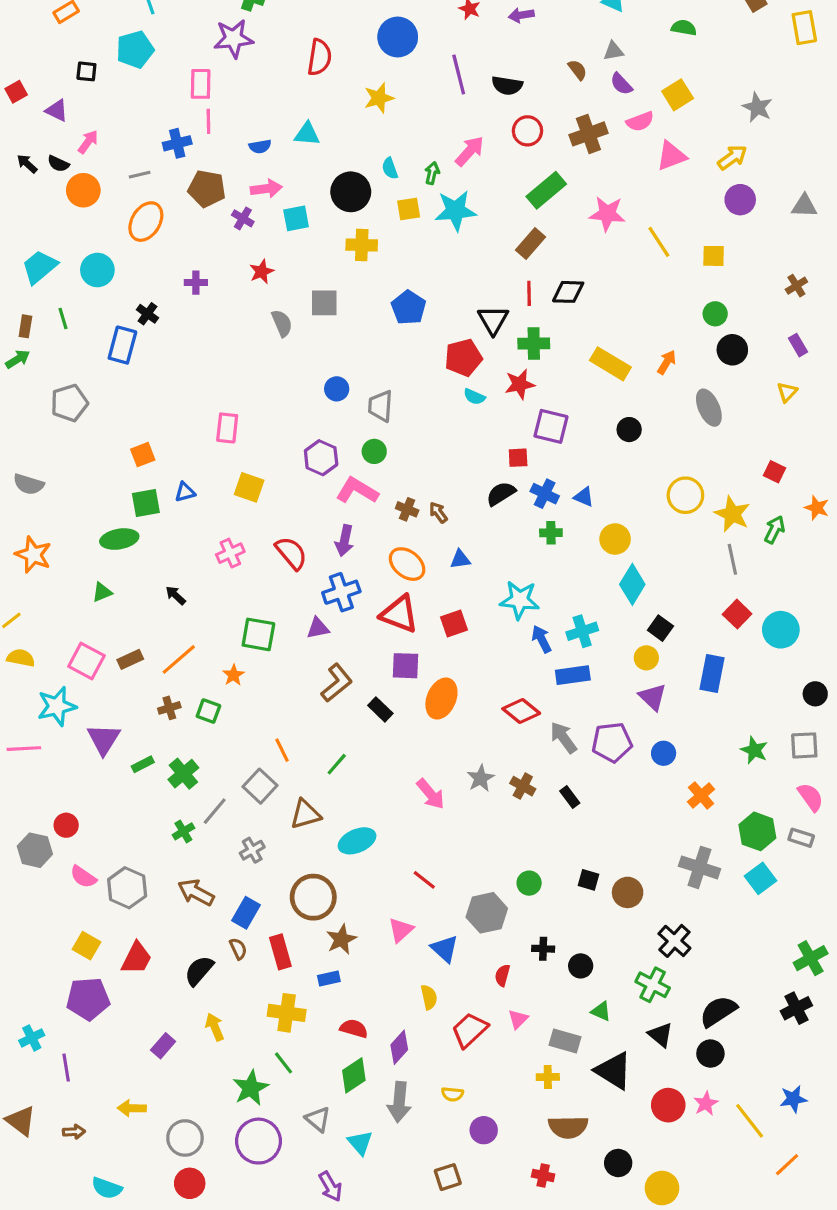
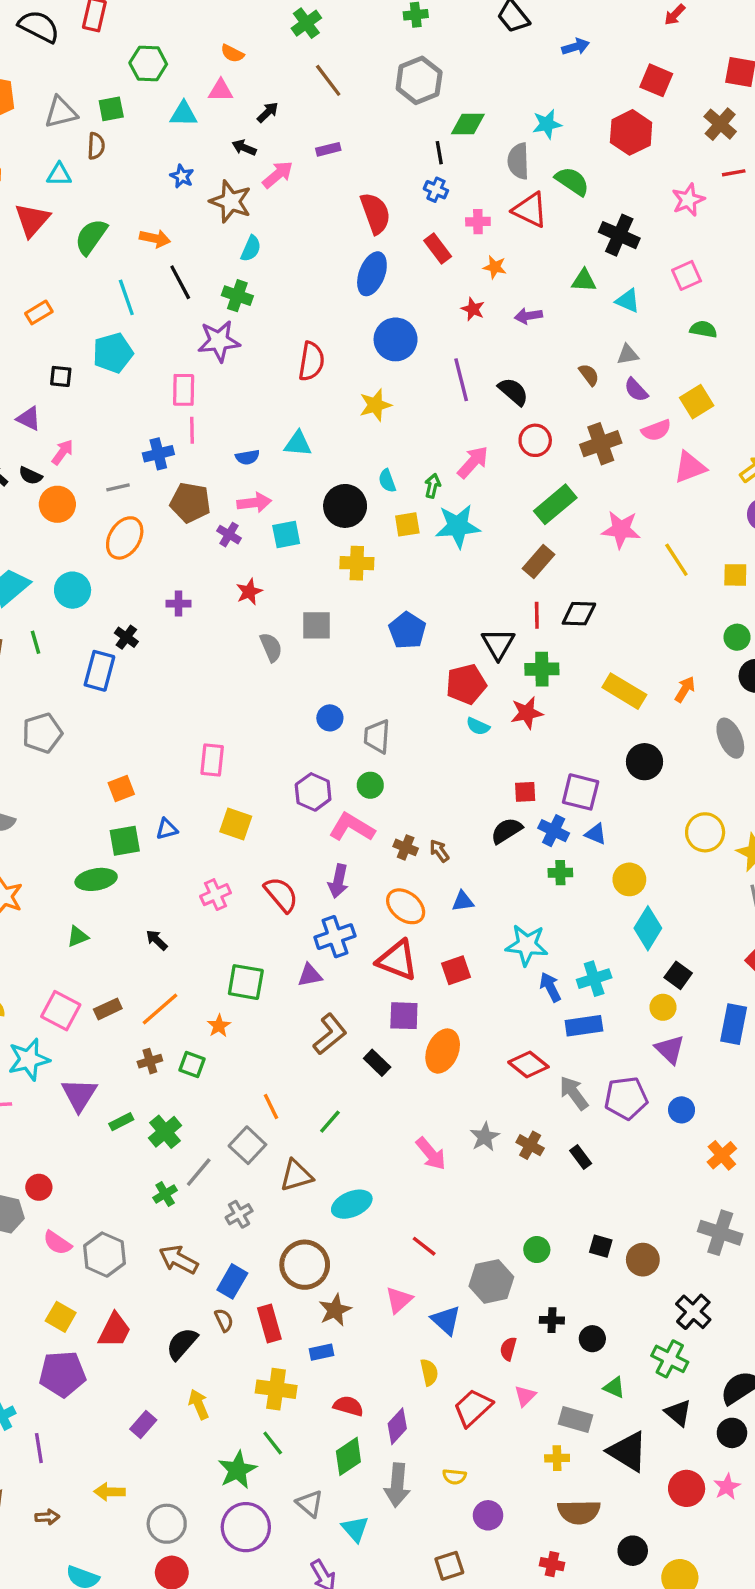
black semicircle: (507, 85) -> (513, 392), turned -148
purple square: (551, 426) -> (581, 792), moved
black circle: (629, 430) -> (644, 762), size x1.4

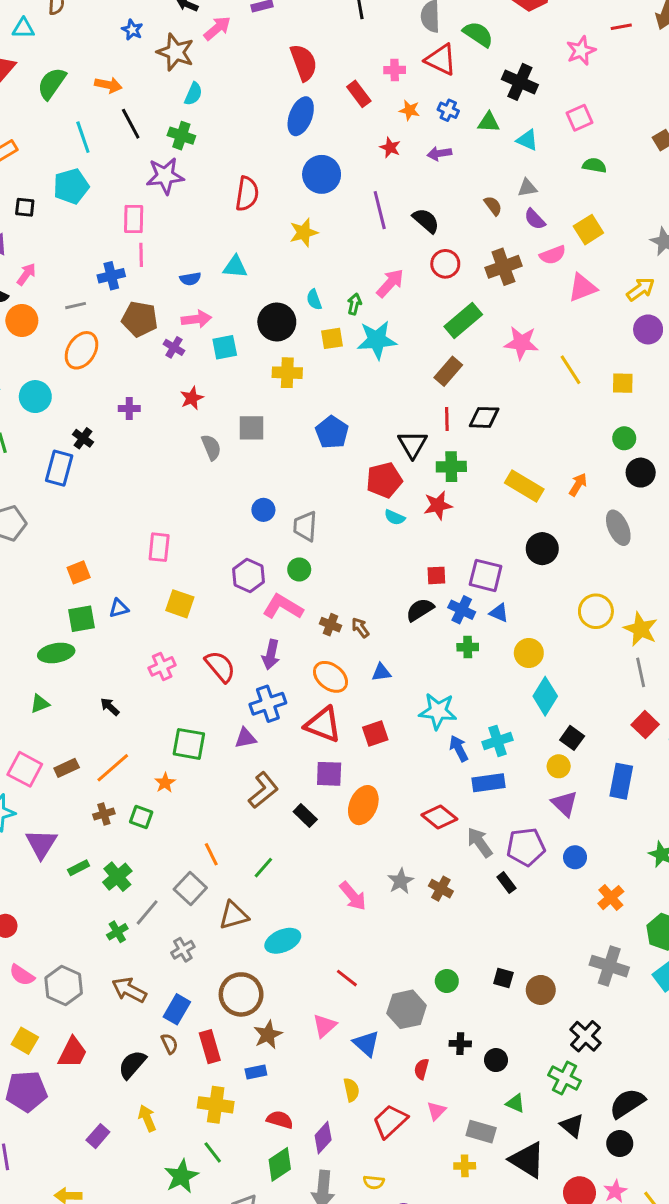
blue cross: (436, 190) -> (448, 110), moved
black rectangle: (581, 1157) -> (506, 883), moved

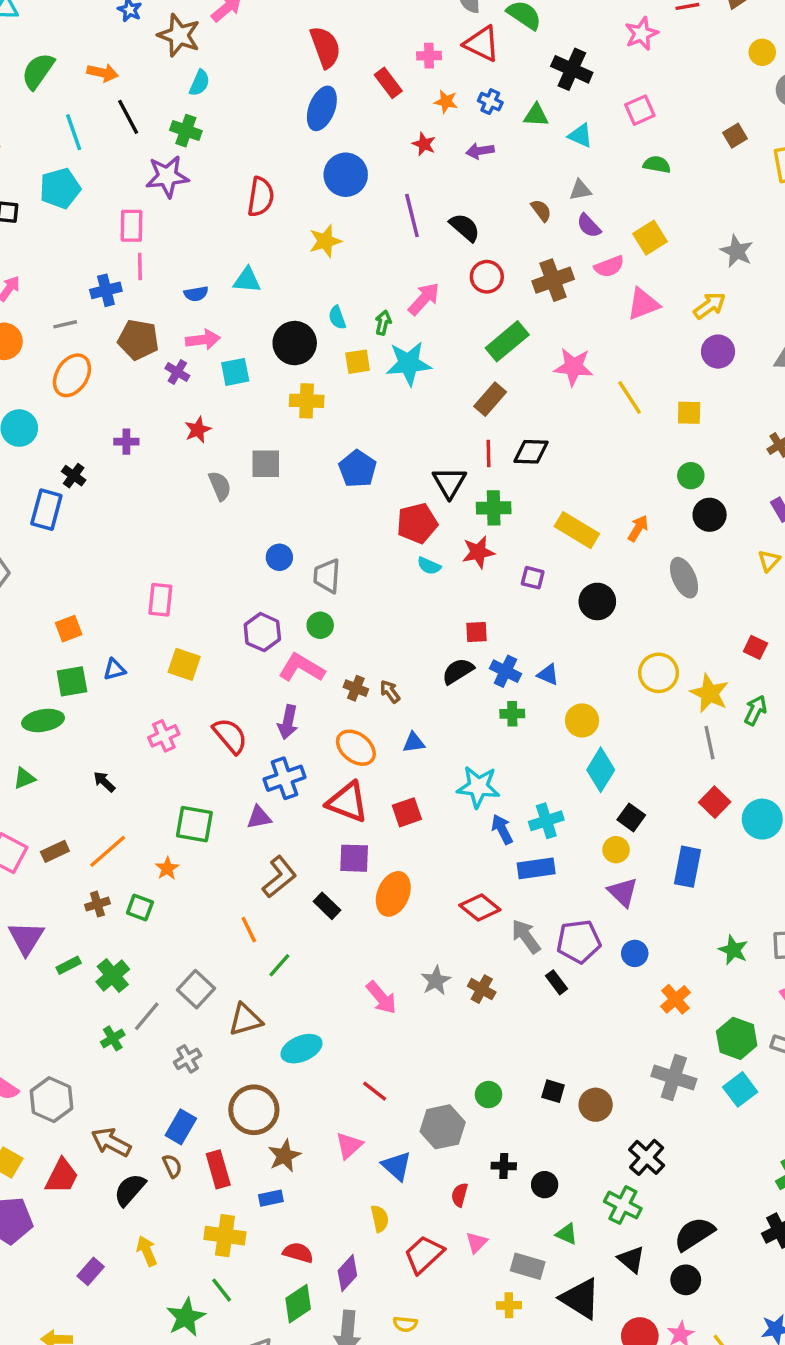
purple square: (486, 575) -> (533, 578), moved, size x0.6
orange line: (211, 854) -> (249, 930), moved
brown arrow: (129, 990) -> (111, 1142), moved

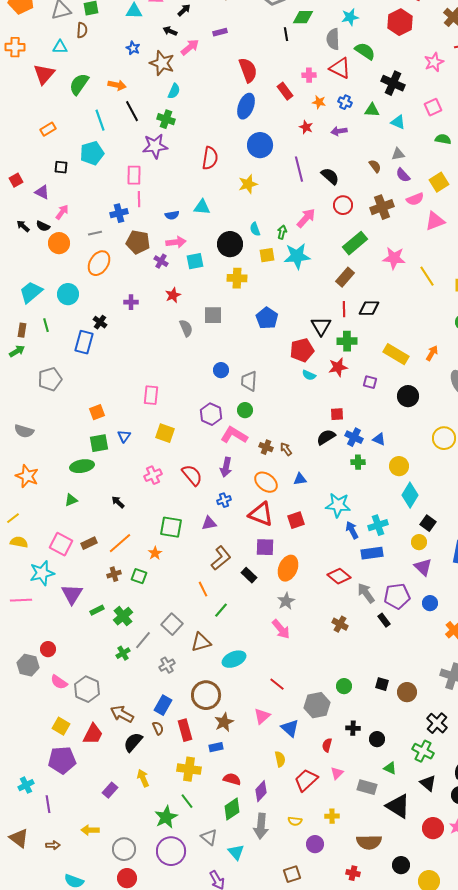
blue triangle: (114, 669) -> (124, 436), turned -40
blue cross: (284, 778) -> (224, 500), size x0.6
gray star: (436, 981) -> (286, 601), moved
yellow cross: (509, 1305) -> (332, 816), moved

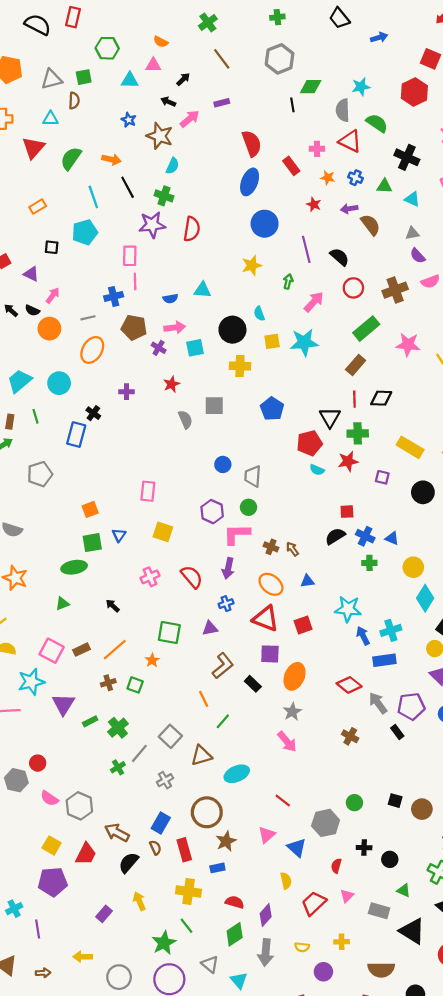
red semicircle: (210, 158) -> (192, 229), moved
brown semicircle: (375, 166) -> (371, 225), moved, size x1.5
green arrow: (282, 232) -> (288, 281), moved
pink L-shape: (234, 435) -> (237, 534), turned -32

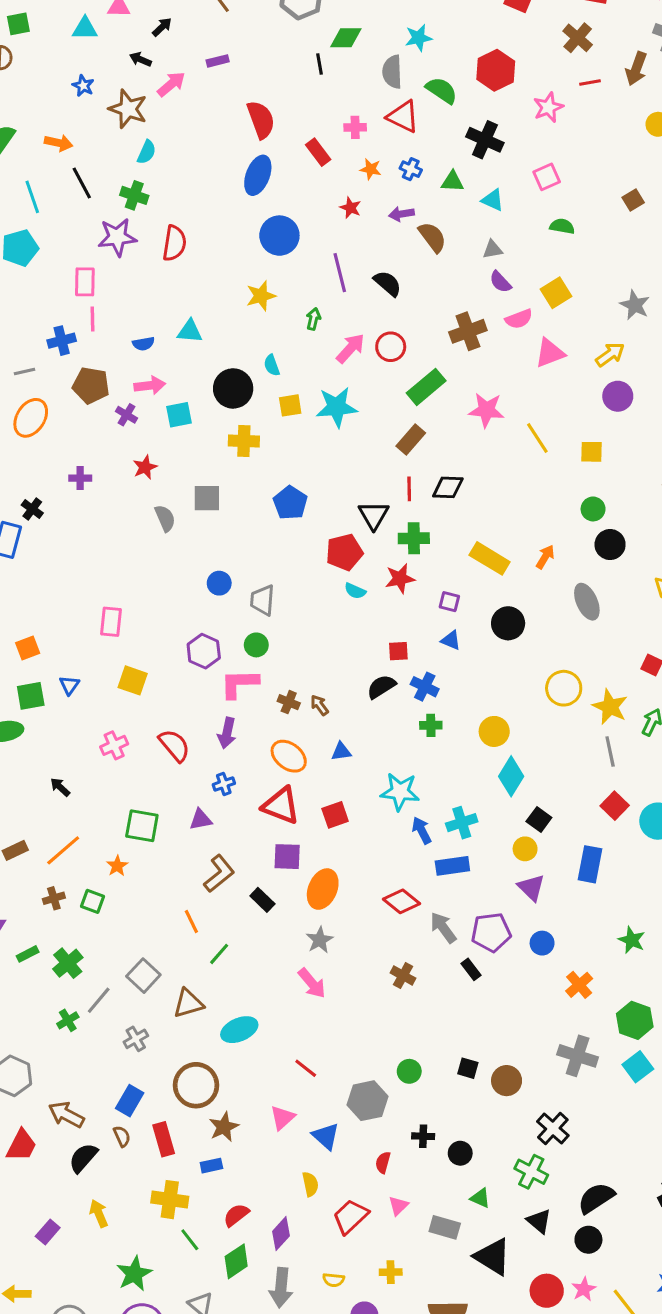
red hexagon: (414, 92) -> (496, 70), moved
red circle: (353, 288) -> (391, 347), moved
blue triangle: (392, 538) -> (451, 640), moved
red semicircle: (235, 902) -> (236, 1215), turned -54
green line: (186, 926) -> (190, 1240), moved

